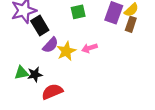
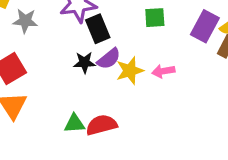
green triangle: (22, 73) -> (75, 124), moved
black star: (35, 75) -> (84, 62), moved

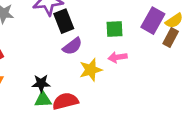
green square: (155, 18) -> (115, 29), moved
black star: (84, 62) -> (41, 83), moved
yellow star: (130, 71) -> (91, 70), moved

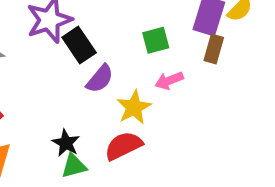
brown rectangle: (171, 37) -> (214, 49), moved
black star: (41, 83) -> (66, 143), turned -30
red semicircle: (65, 101) -> (123, 146), moved

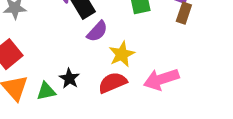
pink arrow: (169, 81) -> (161, 79), moved, size x1.6
green triangle: (74, 166) -> (46, 91), moved

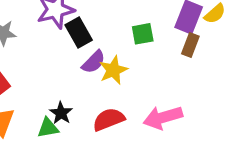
yellow star: (122, 54) -> (113, 70), moved
green triangle: (46, 91) -> (48, 128), moved

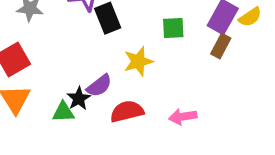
purple semicircle: (94, 62) -> (99, 86), moved
pink arrow: (163, 117) -> (183, 117), size x0.7

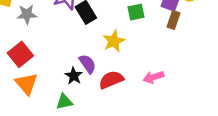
purple semicircle: (99, 86) -> (88, 64), turned -78
green triangle: (63, 112) -> (64, 102), moved

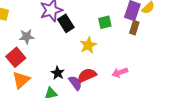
gray star: (27, 14) -> (27, 37), moved
purple semicircle: (88, 64) -> (75, 83), moved
orange triangle: (26, 84) -> (21, 80), turned 30

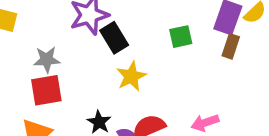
yellow star: (88, 45) -> (131, 76), moved
red square: (16, 57) -> (46, 90), moved, turned 30

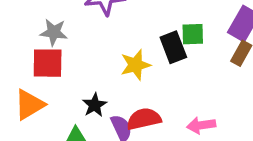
black rectangle: (114, 38) -> (173, 47), moved

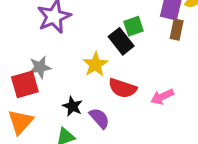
gray star: (54, 32) -> (40, 67), moved
red semicircle: (144, 119) -> (123, 88), moved, turned -132

